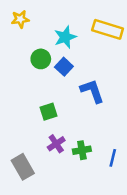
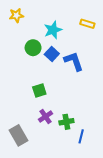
yellow rectangle: (108, 29) -> (87, 24), size x0.6
blue L-shape: (92, 91) -> (74, 61), moved
blue line: (113, 158) -> (81, 136), moved

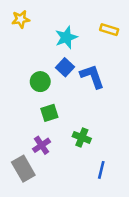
green circle: (33, 48) -> (40, 82), moved
purple cross: (46, 117) -> (42, 145), moved
green cross: (66, 122) -> (82, 137), moved, turned 32

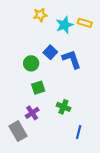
yellow star: (21, 19) -> (40, 15), moved
cyan star: (66, 37) -> (64, 25), moved

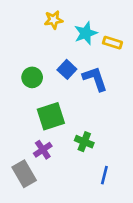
yellow rectangle: (85, 23) -> (112, 43), moved
green circle: (31, 63) -> (32, 77), moved
green square: (38, 88) -> (51, 116), size x1.5

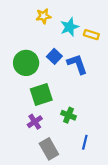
green circle: (32, 77) -> (26, 63), size x1.5
gray rectangle: (24, 174) -> (49, 149), moved

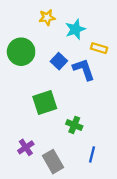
yellow rectangle: (91, 35) -> (99, 48), moved
green circle: (26, 63) -> (21, 52), moved
purple cross: (35, 122) -> (26, 147), moved

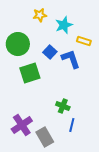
green square: (45, 102) -> (30, 73), moved
purple cross: (26, 147) -> (22, 125), size x1.5
blue line: (92, 154) -> (72, 125), moved

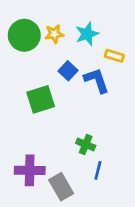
yellow star: (40, 15) -> (54, 34), moved
green circle: (18, 44) -> (24, 35), moved
purple cross: (22, 125) -> (30, 170), turned 35

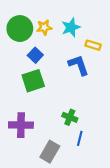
blue square: (68, 71) -> (35, 55), moved
purple cross: (30, 170) -> (21, 125), moved
gray rectangle: (61, 187) -> (50, 152), turned 60

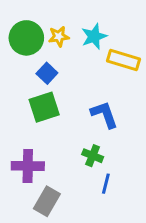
yellow rectangle: (93, 45) -> (123, 60), size x1.5
blue L-shape: (79, 65) -> (104, 114), moved
gray rectangle: (50, 152) -> (47, 201), moved

